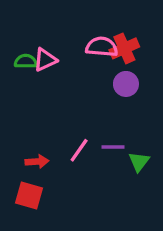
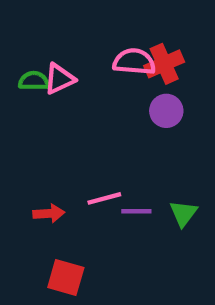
purple line: (113, 147) -> (136, 211), moved
pink line: (79, 150) -> (104, 198), turned 40
red square: (29, 196) -> (66, 278), moved

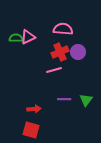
red cross: (164, 64) -> (60, 52), moved
pink line: (104, 198) -> (54, 70), moved
red arrow: (49, 213) -> (34, 109), moved

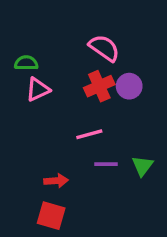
pink semicircle: (63, 29) -> (104, 48), turned 30
pink triangle: (28, 37) -> (38, 89), moved
pink line: (54, 70) -> (89, 134), moved

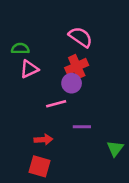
purple circle: (129, 86) -> (72, 83), moved
pink line: (89, 134) -> (56, 104), moved
green triangle: (142, 166) -> (115, 149), moved

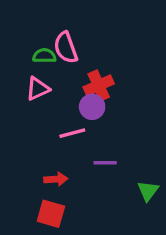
pink semicircle: (81, 37) -> (66, 48), moved, turned -145
green semicircle: (20, 49) -> (44, 56), moved

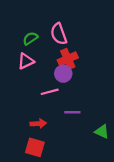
pink semicircle: (66, 48) -> (59, 34), moved
green semicircle: (44, 56) -> (30, 38), turned -35
green triangle: (148, 191) -> (102, 132), turned -42

